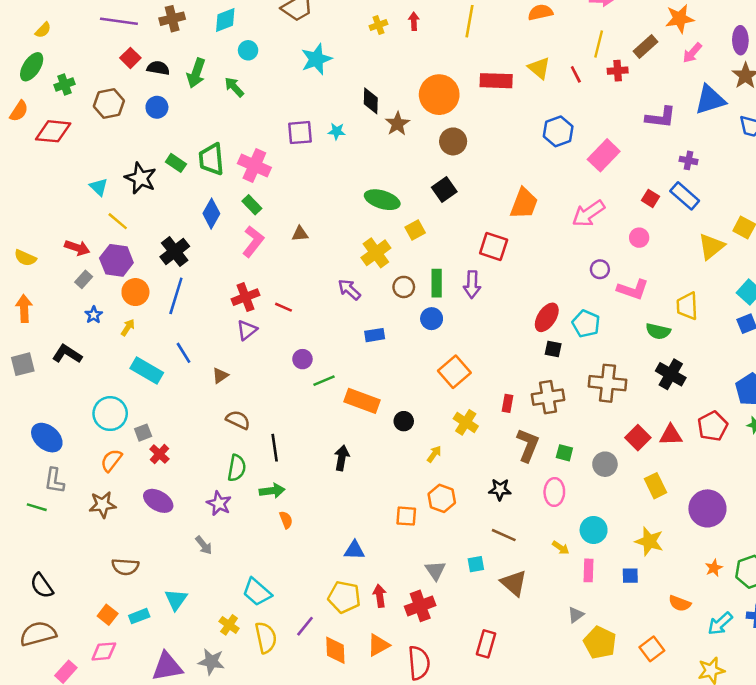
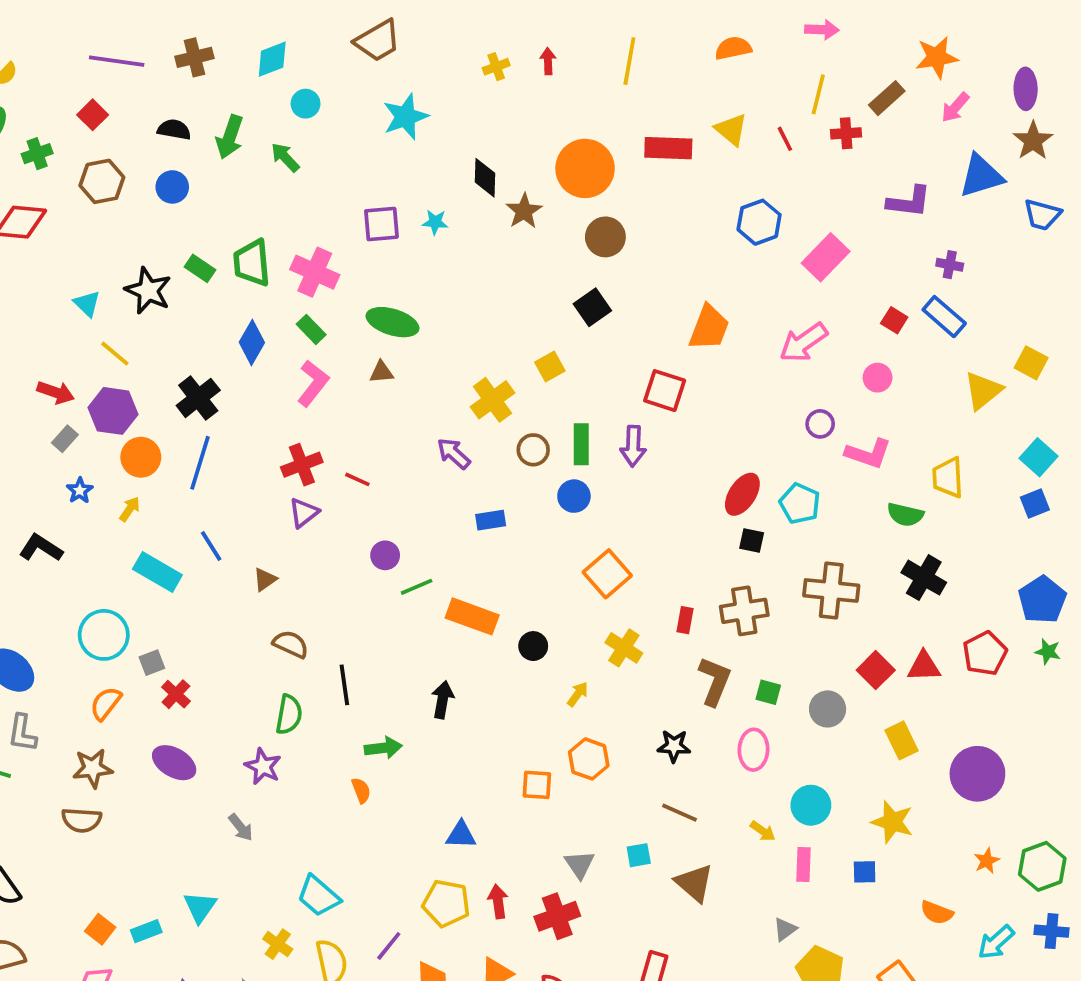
red square: (130, 58) -> (93, 115), moved
green ellipse: (382, 200) -> (393, 322), moved
green arrow: (272, 491) -> (383, 748), moved
brown semicircle: (125, 567) -> (82, 820), moved

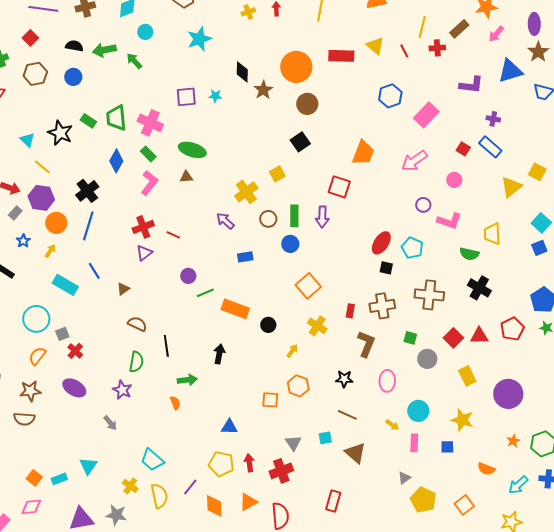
green arrow: (230, 137) -> (104, 50), turned 60
green square: (768, 692) -> (410, 338), moved

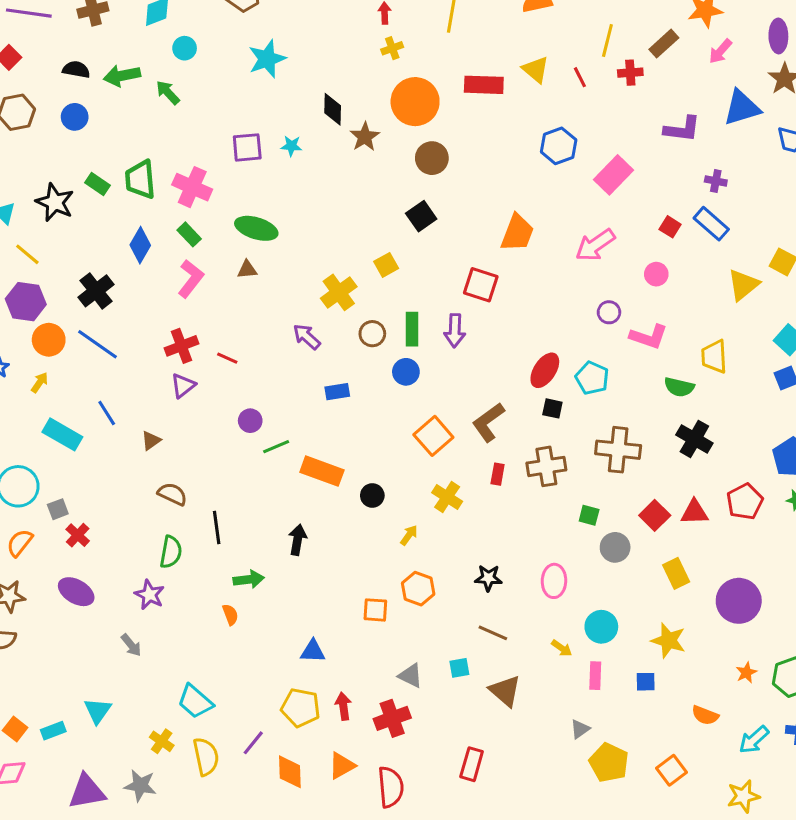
yellow cross: (248, 12) -> (392, 48), moved
blue line: (88, 226) -> (98, 344), turned -72
brown L-shape: (366, 344) -> (488, 422), moved, turned -148
gray triangle: (293, 443) -> (410, 676), turned -30

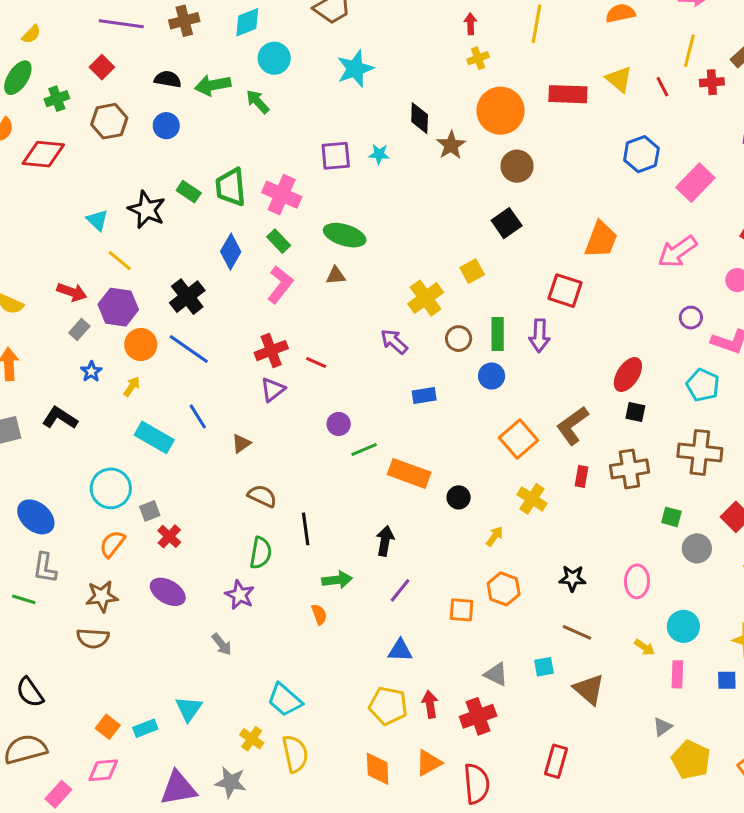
cyan circle: (185, 48) -> (274, 58), size x1.4
cyan pentagon: (592, 378) -> (703, 385), moved
purple line: (253, 743) -> (400, 590), moved

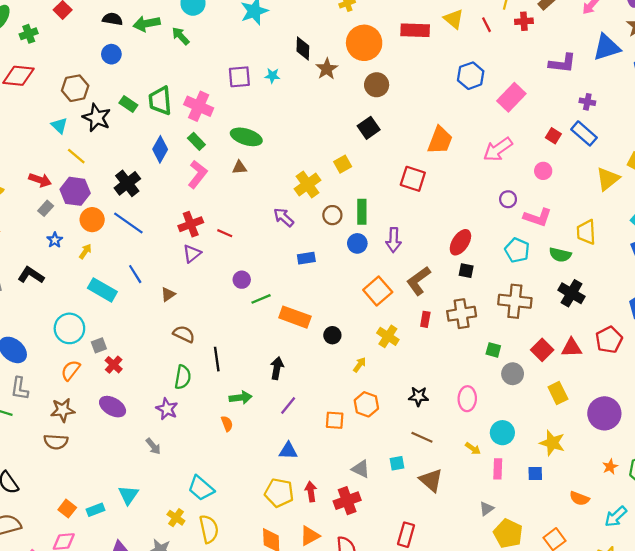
brown hexagon: (109, 121) -> (75, 88), moved
purple arrow: (539, 336) -> (394, 240), moved

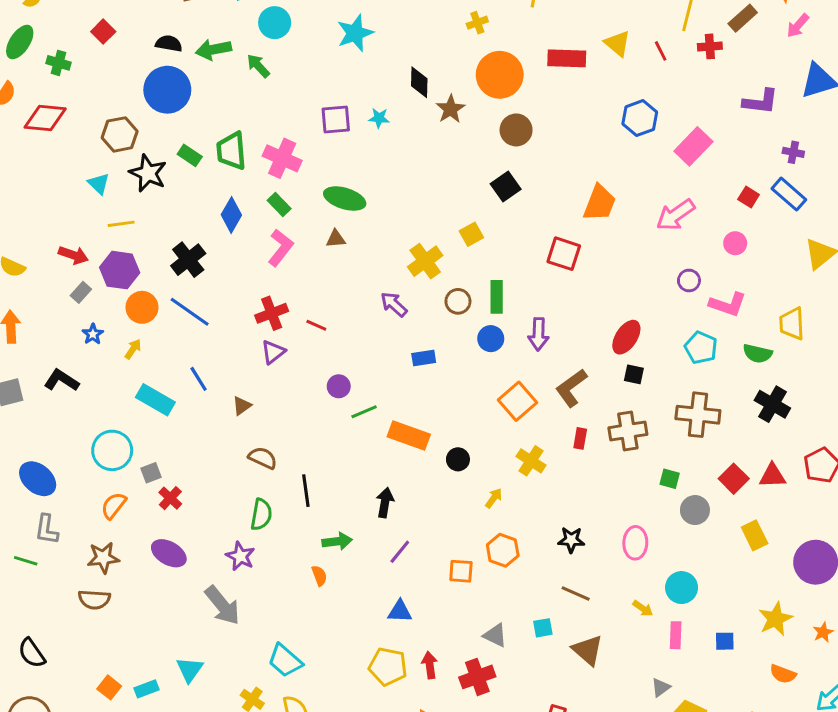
green cross: (29, 34) -> (58, 63), turned 36
blue circle: (111, 54) -> (167, 90), size x1.8
yellow line: (76, 156) -> (121, 224), turned -48
yellow star: (552, 443) -> (775, 619), moved, turned 30
gray arrow: (153, 446) -> (222, 605), size x1.8

